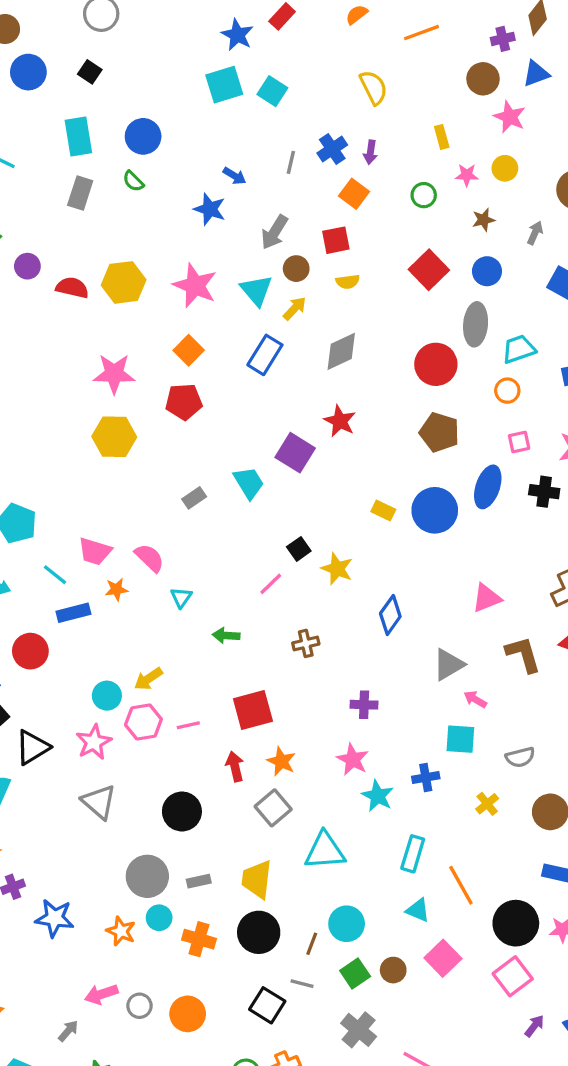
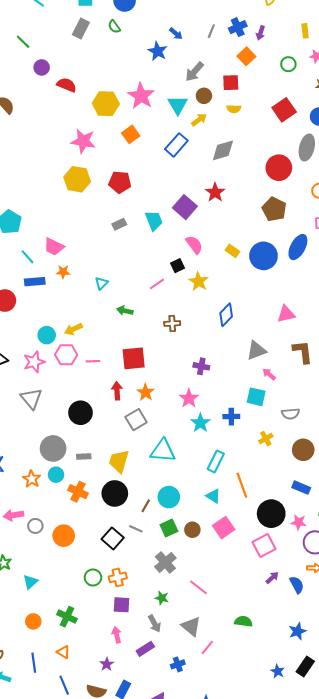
yellow hexagon: (124, 282) -> (106, 104), moved
red pentagon: (184, 402) -> (120, 182), moved
pink semicircle: (150, 558) -> (194, 245), moved

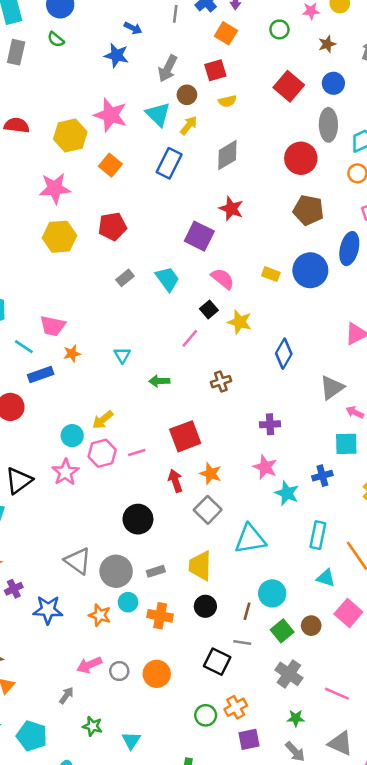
cyan trapezoid: (154, 221) -> (167, 279), moved
gray triangle: (31, 399) -> (78, 561), moved
black circle: (115, 493) -> (205, 606), size x0.7

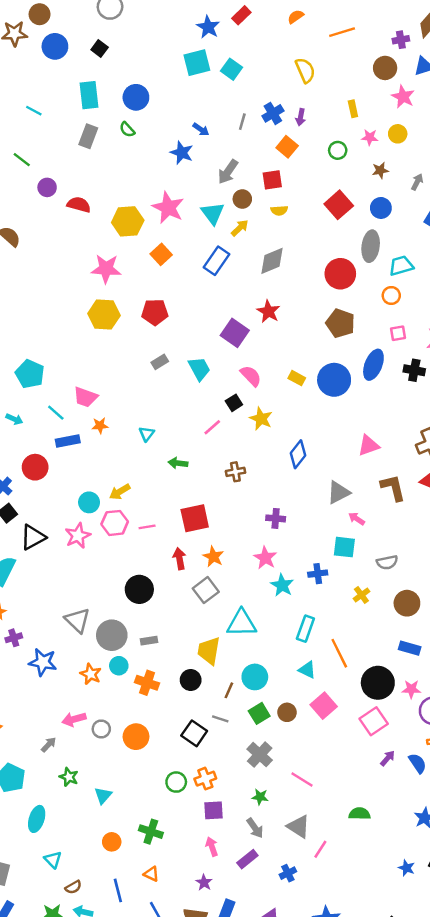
yellow trapezoid: (200, 566) -> (209, 651), moved

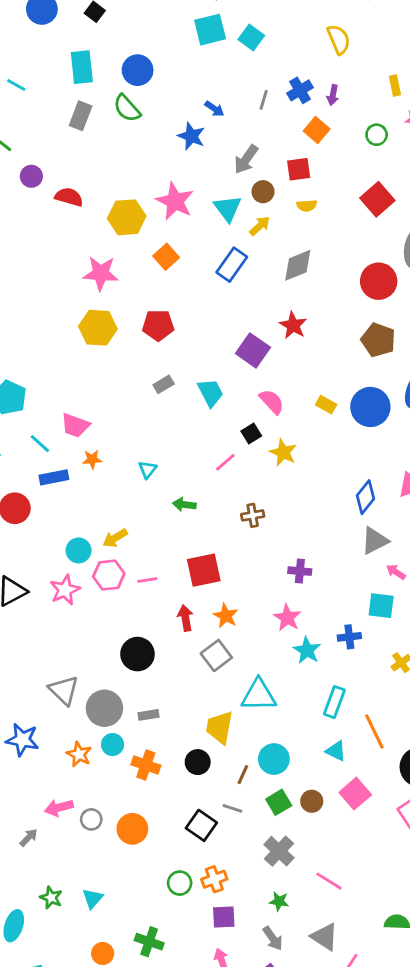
green semicircle: (127, 130) -> (127, 108), size x1.5
blue diamond: (298, 454) -> (366, 497), moved
green star: (69, 777) -> (51, 898), moved

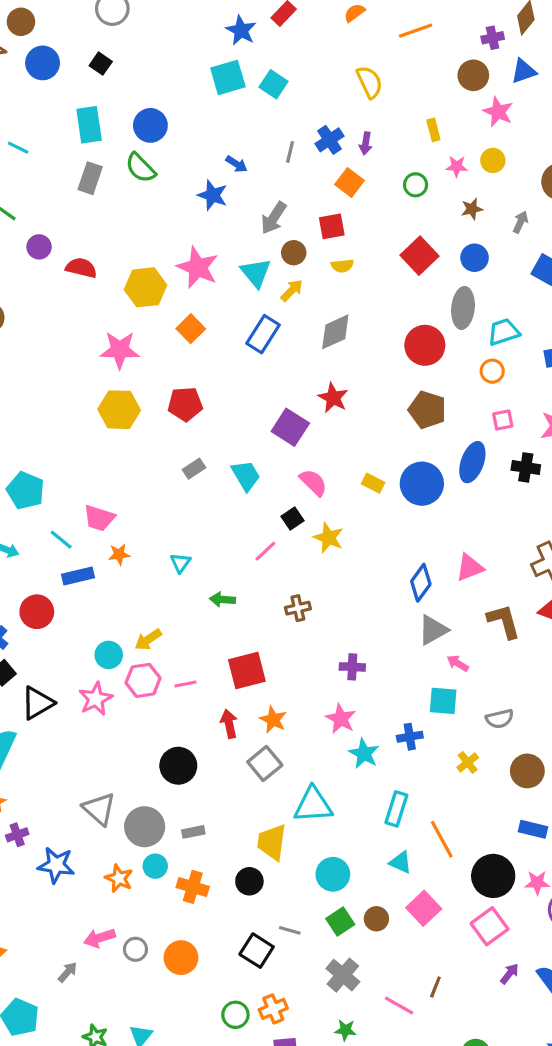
brown line: (243, 775) -> (435, 987), moved

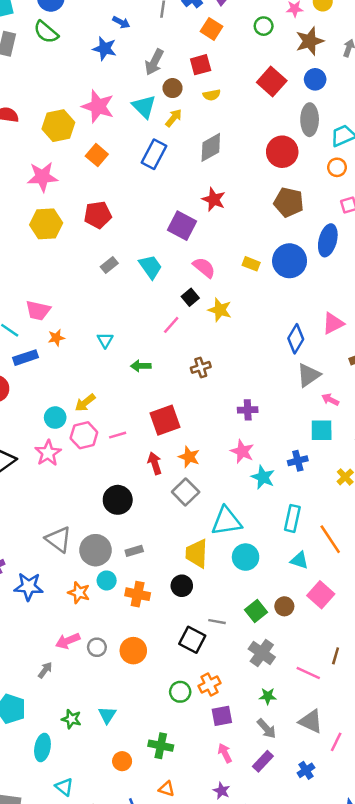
brown star: (472, 209) -> (310, 41), size x1.6
cyan circle: (333, 874) -> (246, 557), moved

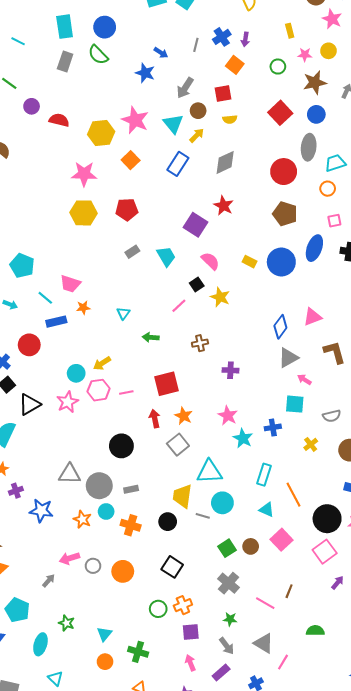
purple cross: (248, 410) -> (230, 370), moved
gray triangle: (59, 539) -> (70, 474), turned -40
gray line: (217, 622) -> (203, 516), moved
cyan triangle: (107, 715) -> (104, 634), moved

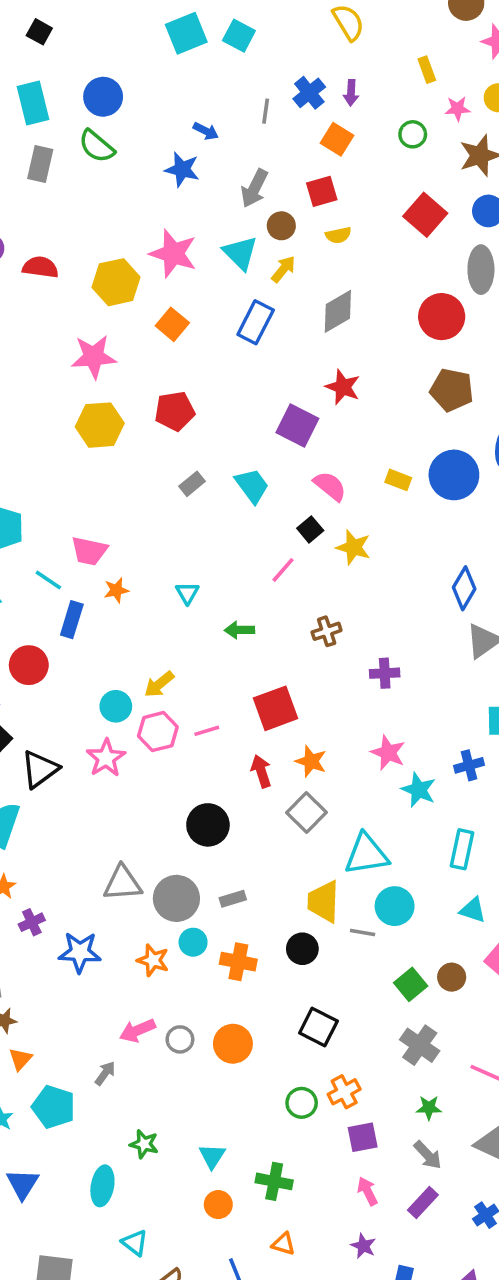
blue rectangle: (56, 322) -> (72, 620), turned -54
cyan pentagon: (17, 610) -> (54, 1107), moved

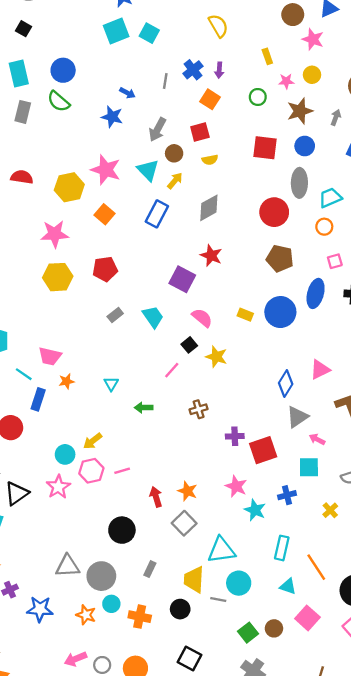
red square: (425, 215) -> (265, 148), turned -35
red square: (275, 708) -> (263, 450), moved
gray rectangle: (233, 899) -> (150, 569), moved, turned -49

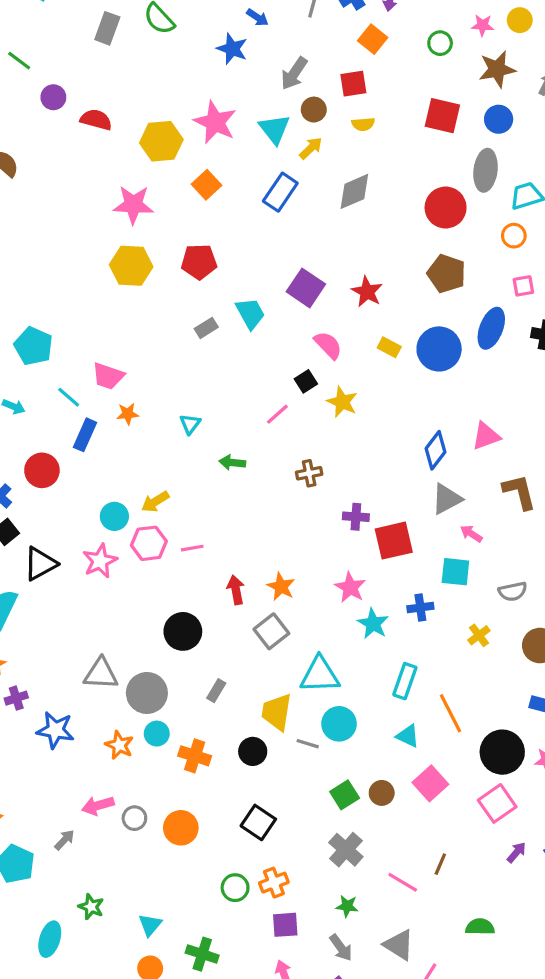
red star: (211, 256) -> (367, 292), moved
cyan trapezoid: (153, 317) -> (250, 313), moved

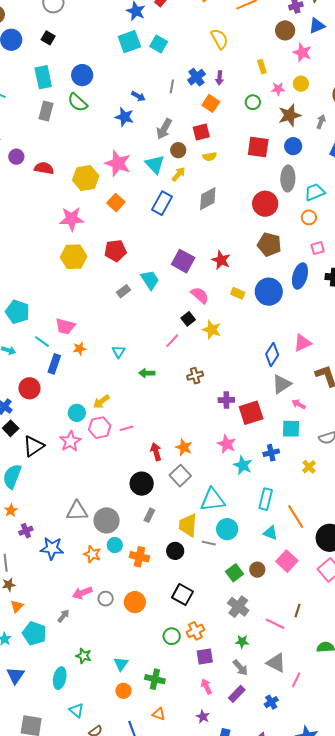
black circle: (183, 631) -> (142, 484), moved

